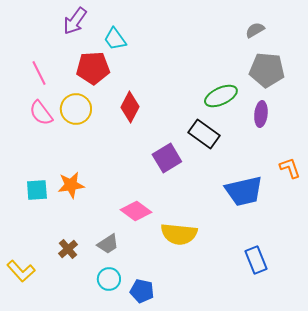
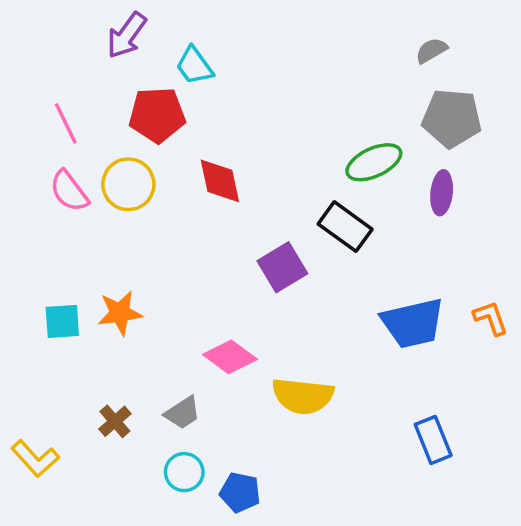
red diamond: (130, 107) -> (220, 181), turned -40
orange L-shape: (290, 168) -> (491, 318), moved

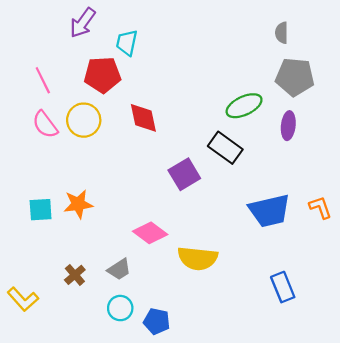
gray semicircle: (431, 51) -> (282, 33), turned -60
cyan trapezoid: (194, 66) -> (127, 43), turned 48

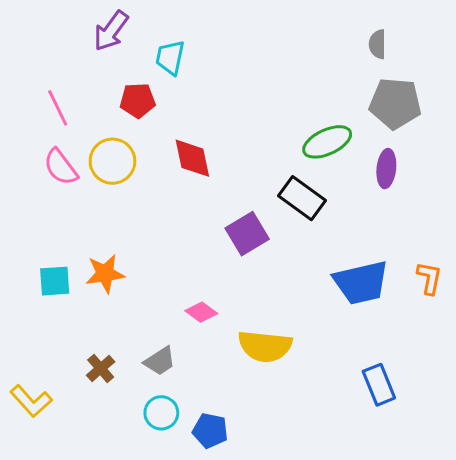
red pentagon: (103, 75) -> (138, 100), size x0.7
orange L-shape: (320, 207) -> (429, 278), turned 30
pink diamond: (150, 233) -> (201, 312), size x0.7

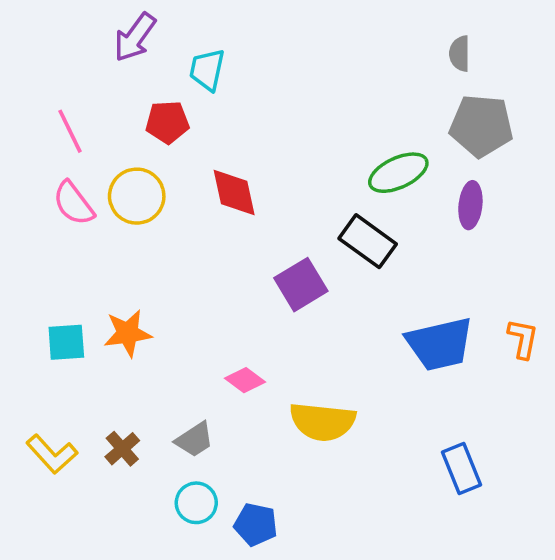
yellow L-shape: (31, 401) -> (52, 454), moved

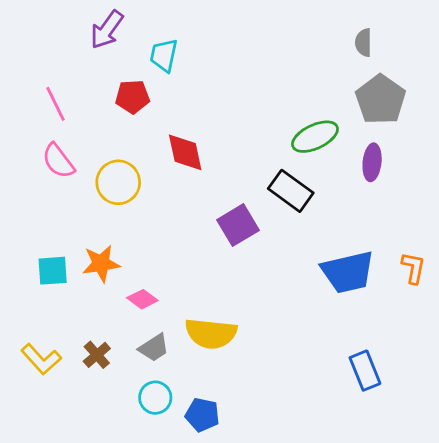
gray pentagon: (481, 126) -> (381, 100), turned 30
yellow circle: (137, 196) -> (118, 182), moved
pink diamond: (245, 380) -> (142, 299), moved
yellow semicircle: (323, 422) -> (211, 333), moved

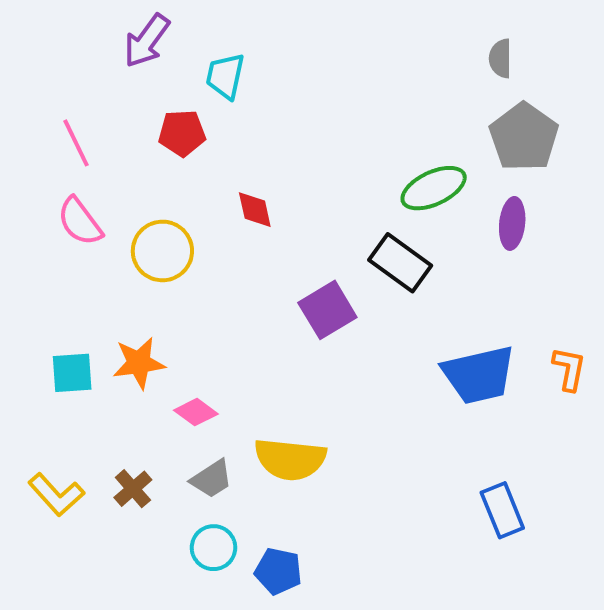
red diamond: (185, 152) -> (255, 210), size x0.7

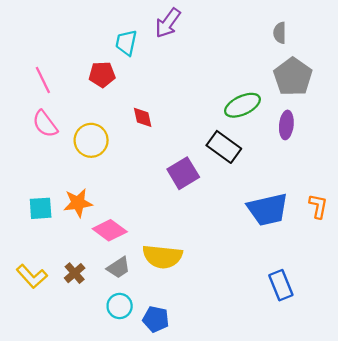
purple arrow: (147, 41) -> (168, 23), moved
pink diamond: (196, 412) -> (110, 230), size x1.4

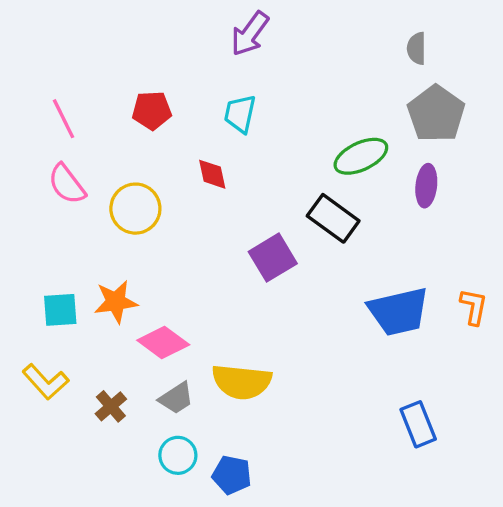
cyan trapezoid: (126, 43) -> (240, 114), moved
yellow L-shape: (32, 276) -> (46, 382), moved

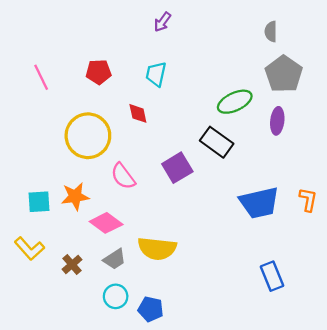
purple arrow: (250, 34) -> (162, 22), size x0.7
pink semicircle: (67, 184) -> (123, 176), moved
yellow circle: (135, 209) -> (88, 136), size x1.4

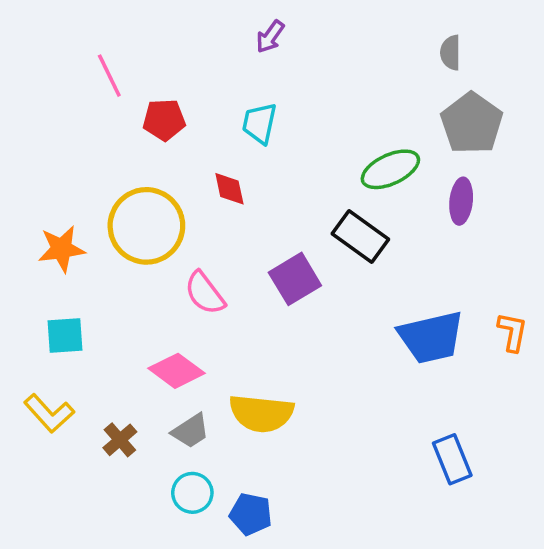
pink line: (41, 77) -> (109, 76), moved
orange star: (75, 196) -> (62, 249), moved

